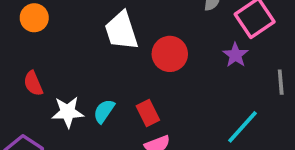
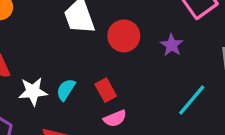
purple star: (235, 55) -> (172, 45), moved

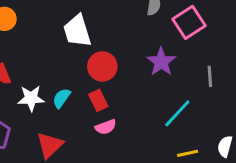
red circle: (124, 36) -> (102, 66), moved
purple star: (172, 45) -> (161, 62), size x1.4

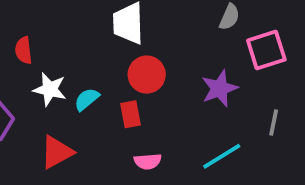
pink semicircle: (106, 127) -> (148, 161), moved

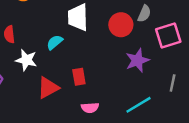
red circle: (147, 75) -> (121, 25), moved
cyan semicircle: (87, 99) -> (55, 42), moved
red triangle: (57, 152) -> (48, 88), moved

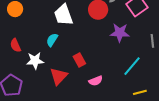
purple star: (137, 60) -> (120, 33), turned -30

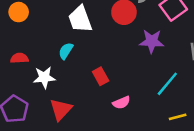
red semicircle: (15, 45) -> (19, 58), turned 112
red triangle: (59, 76) -> (61, 109), moved

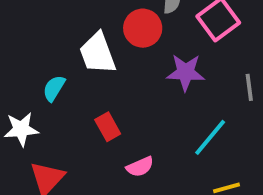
white trapezoid: (80, 19) -> (98, 53), moved

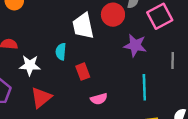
cyan semicircle: (54, 88) -> (61, 52), moved, turned -35
cyan line: (210, 137) -> (144, 87), turned -50

